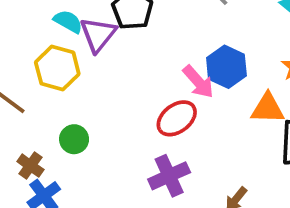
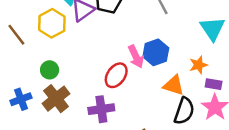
red ellipse: (177, 118) -> (116, 75), turned -35
brown cross: (30, 166) -> (56, 99), moved, size x1.6

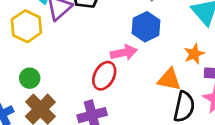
blue hexagon: (156, 52) -> (146, 27), moved
pink arrow: (136, 57) -> (124, 53), turned -70

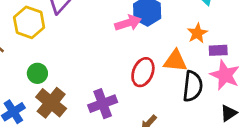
pink arrow: (124, 53) -> (128, 23), moved
red ellipse: (104, 76) -> (143, 72), moved

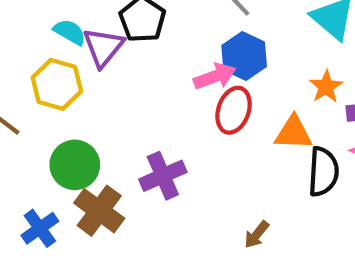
red ellipse: (143, 72) -> (234, 110), moved
green circle: (37, 73) -> (75, 165), size x1.5
purple cross: (103, 104) -> (163, 176), moved

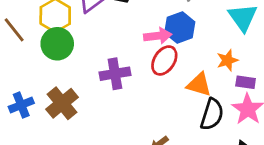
green circle: (75, 165) -> (57, 44), moved
purple cross: (163, 176) -> (115, 74), moved

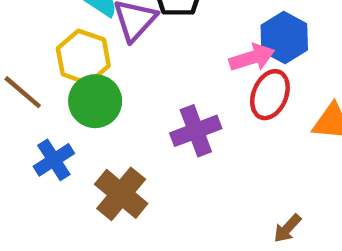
blue cross: (21, 105) -> (54, 160), moved

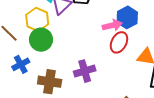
purple cross: (196, 131) -> (85, 71), moved
brown cross: (121, 194) -> (50, 82), turned -35

